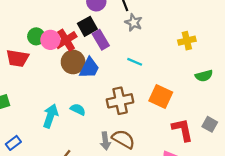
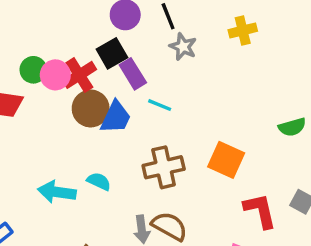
yellow cross: (187, 41) -> (243, 31), moved
cyan line: (135, 62) -> (160, 105), moved
cyan arrow: (50, 116) -> (57, 192), turned -100

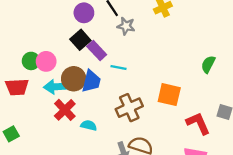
red cross: (79, 75) -> (65, 110), moved
green semicircle: (292, 127) -> (208, 64), turned 144
cyan arrow: (57, 192) -> (56, 87), moved

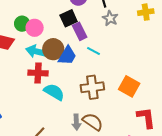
red cross: (65, 110) -> (38, 73), turned 30
cyan semicircle: (89, 125) -> (54, 92), size x1.5

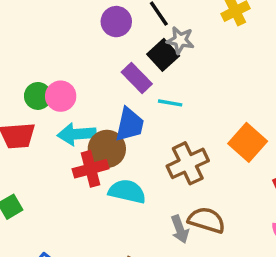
black square: (69, 18) -> (163, 55), moved
brown circle: (53, 49) -> (107, 149), moved
orange square: (129, 86) -> (248, 142), turned 30

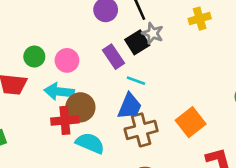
pink circle: (61, 96) -> (67, 60), moved
blue trapezoid: (130, 125) -> (130, 106), moved

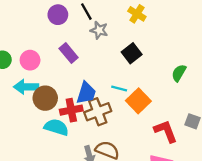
yellow cross: (200, 19) -> (137, 14), turned -36
black square: (137, 42) -> (132, 53), moved
cyan line: (136, 81) -> (119, 88), moved
red cross: (65, 120) -> (71, 110), moved

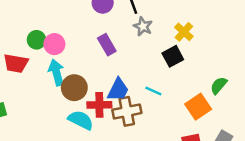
yellow cross: (137, 14) -> (184, 32), moved
pink circle: (30, 60) -> (54, 44), moved
cyan arrow: (26, 87) -> (56, 72), turned 65
orange square: (138, 101) -> (198, 107), moved

